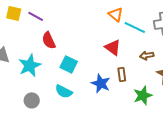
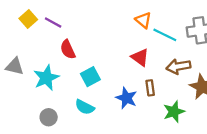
yellow square: (14, 13) -> (28, 19), turned 35
brown arrow: (147, 55) -> (178, 66), size x1.5
cyan square: (69, 64) -> (90, 77), turned 36

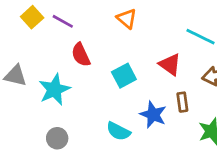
orange triangle: (143, 20) -> (127, 19), moved
cyan square: (90, 77) -> (124, 76), moved
cyan semicircle: (85, 107) -> (118, 131), moved

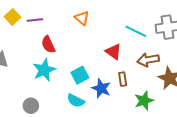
purple line: (63, 21) -> (35, 20), turned -35
cyan square: (124, 76) -> (80, 75), moved
cyan star: (54, 90) -> (44, 70), moved

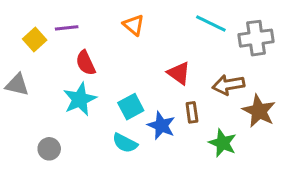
yellow square: (13, 17) -> (35, 40), moved
cyan line: (136, 31) -> (211, 24), moved
green star: (144, 101) -> (223, 143), turned -30
gray circle: (31, 106) -> (49, 149), moved

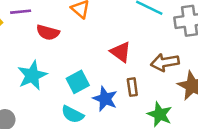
red semicircle: (86, 63) -> (48, 32), moved, turned -50

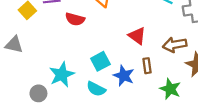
cyan star: (32, 75) -> (62, 75), moved

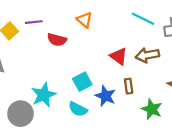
brown arrow: (175, 45) -> (147, 55), moved
gray circle: (38, 93) -> (20, 114), size x1.5

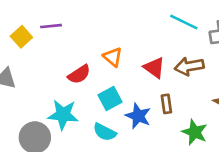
orange triangle: (84, 20) -> (113, 57), moved
red semicircle: (57, 40) -> (79, 74), moved, turned -48
cyan star: (44, 95) -> (63, 115), turned 30

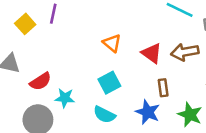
purple line: (51, 26) -> (53, 14), turned -72
red semicircle: (79, 74) -> (40, 81), moved
cyan star: (63, 115) -> (65, 98), size x0.7
blue star: (138, 116) -> (148, 112), moved

